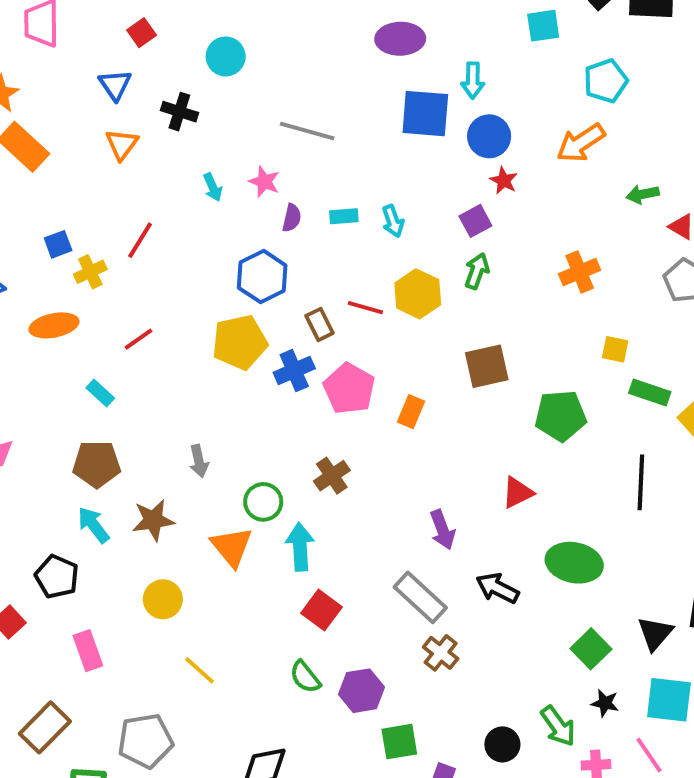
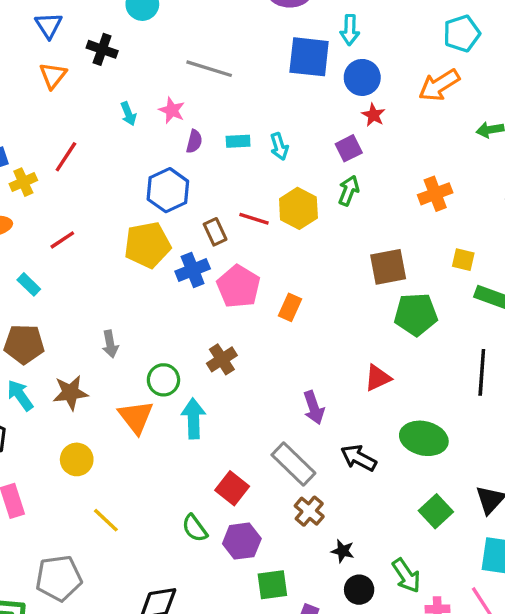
brown square: (487, 366) -> (388, 267), moved
red square: (321, 610) -> (232, 488), moved
black star: (605, 703) -> (343, 551), moved

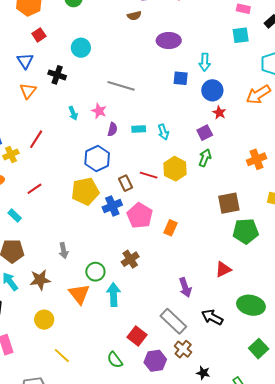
blue square: (309, 57) -> (181, 78), size x0.6
purple hexagon: (242, 541) -> (155, 361), moved

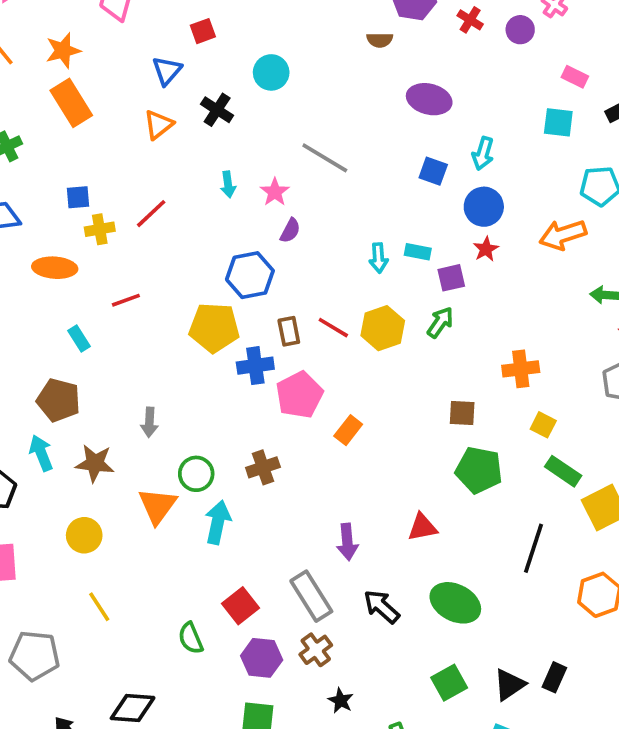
cyan rectangle: (139, 129) -> (418, 252), moved
orange cross: (256, 159) -> (521, 369), moved
brown square: (229, 203) -> (462, 413), size x0.7

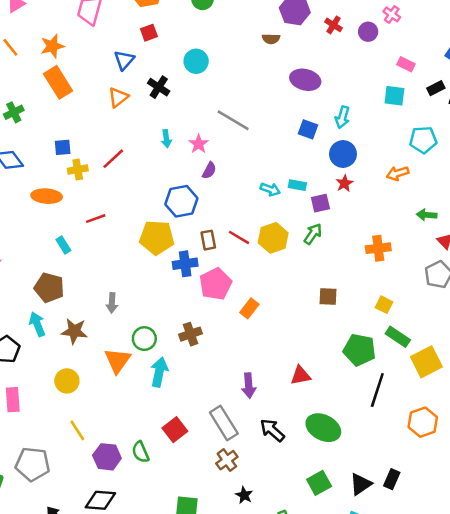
orange arrow: (563, 235) -> (398, 173), size x0.7
cyan arrow: (379, 258) -> (270, 189), turned -66
orange cross: (521, 369) -> (378, 248), moved
green pentagon: (479, 470) -> (359, 350), moved
purple hexagon: (262, 658) -> (107, 457), moved

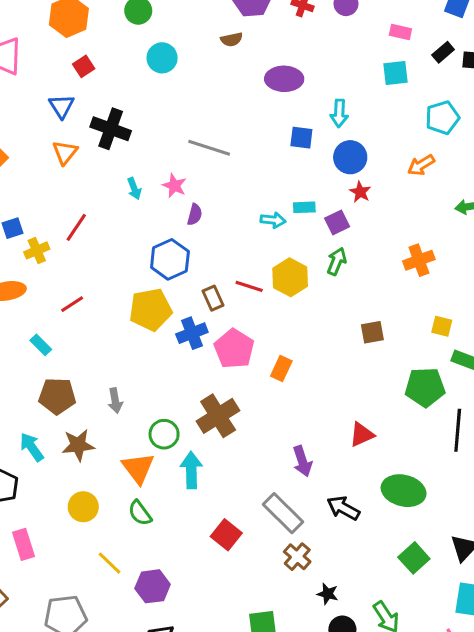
cyan circle: (196, 61) -> (162, 58), moved
black cross: (159, 87) -> (111, 129), size x1.4
brown pentagon: (49, 288) -> (57, 396), moved
brown cross: (190, 334) -> (218, 416), size x1.5
green semicircle: (141, 452) -> (140, 513), moved

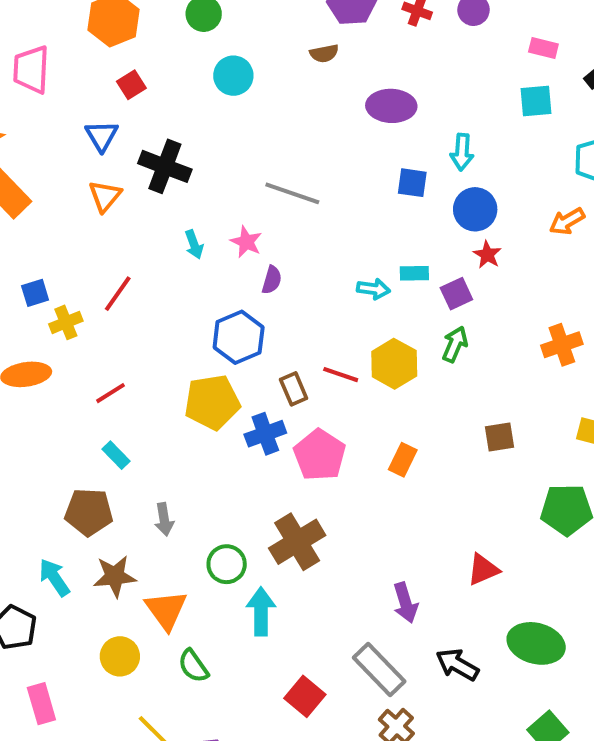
cyan rectangle: (41, 345) -> (116, 455), moved
orange rectangle: (281, 369) -> (403, 460), moved
orange triangle: (138, 468) -> (166, 610), moved

